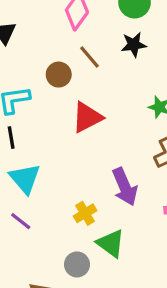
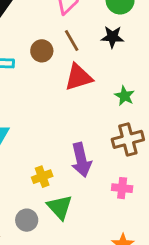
red triangle: (87, 117) -> (78, 77), moved

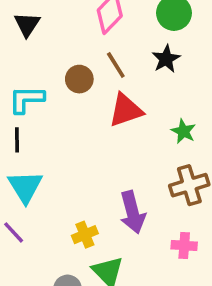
black star: (112, 37) -> (166, 59), turned -30

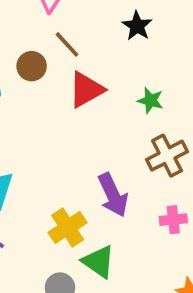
black star: (166, 59) -> (137, 26), moved
yellow cross: (85, 235) -> (68, 227), size x1.4

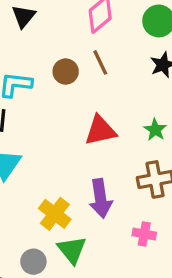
red triangle: (86, 90) -> (100, 130), moved
yellow cross: (68, 227) -> (55, 214), turned -36

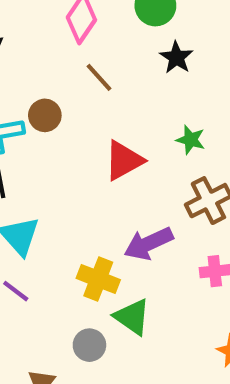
brown circle: (66, 72) -> (45, 115), moved
purple arrow: (100, 198) -> (149, 243), turned 90

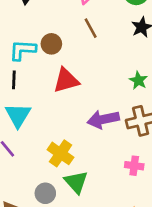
red triangle: (124, 160) -> (66, 80), moved
purple arrow: (149, 243) -> (103, 119), moved

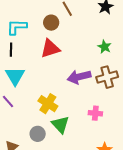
brown circle: (51, 44) -> (51, 23), moved
pink cross: (134, 166) -> (95, 113), moved

